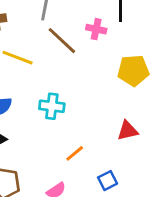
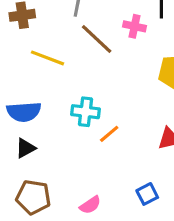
orange line: (75, 153) -> (109, 134), moved

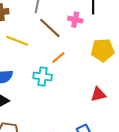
orange line: (109, 134) -> (58, 58), moved

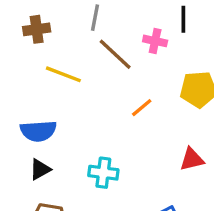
orange line: (58, 58) -> (142, 108), moved
cyan cross: (43, 76) -> (103, 173), moved

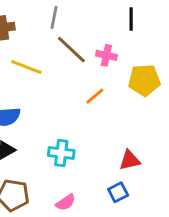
pink cross: (155, 41) -> (106, 55), moved
red triangle: (192, 159) -> (130, 160), moved

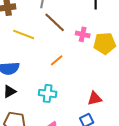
pink cross: (106, 55) -> (83, 34), moved
orange line: (95, 96) -> (57, 60), moved

